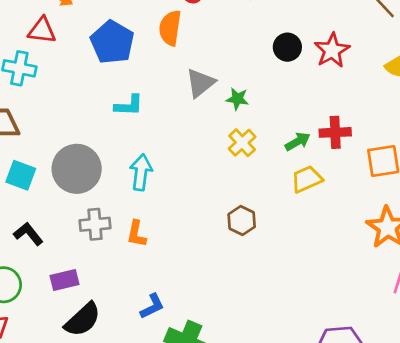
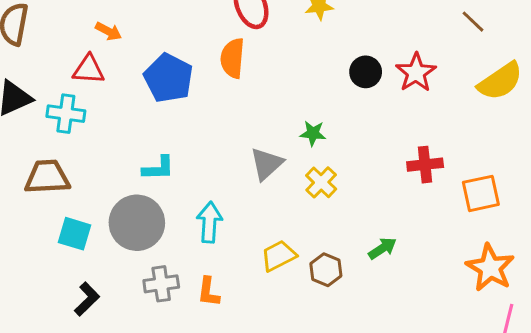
gray triangle: (200, 83) -> (267, 164), moved
cyan L-shape: (129, 105) -> (158, 168), moved
green arrow: (298, 142) -> (382, 248), moved
yellow trapezoid: (307, 179) -> (279, 256), moved
black L-shape: (28, 234) -> (87, 299), turned 88

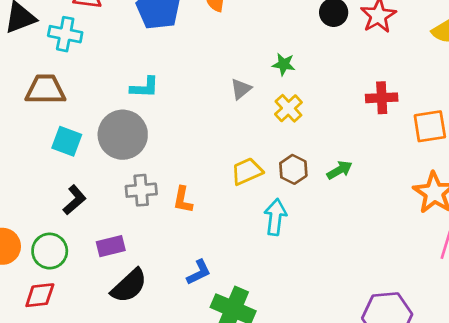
gray triangle: (267, 164) -> (241, 89), size x0.7
cyan arrow: (209, 222) -> (275, 217), moved
brown hexagon: (326, 270) -> (293, 169), moved

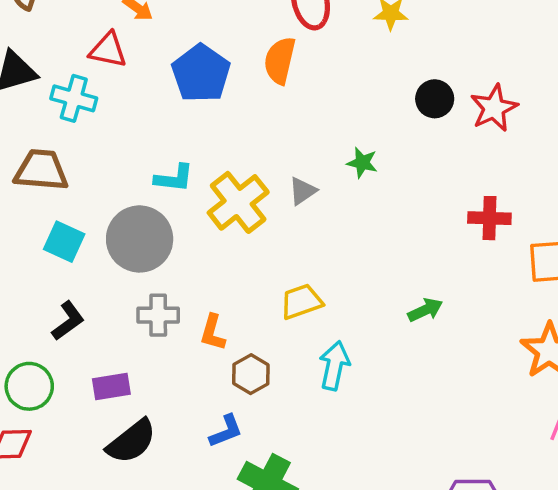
yellow cross: (288, 108) -> (238, 202), moved, size x1.6
brown hexagon: (293, 169) -> (251, 374), moved

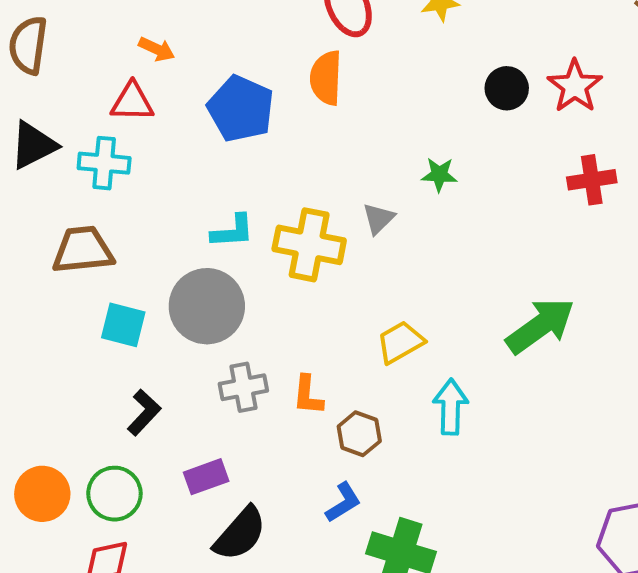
yellow cross: (238, 202) -> (309, 245), turned -30
red cross: (489, 218) -> (592, 180), moved
green arrow: (425, 310) -> (540, 326), size x1.8

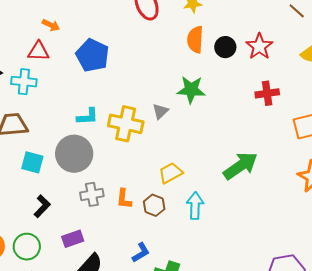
orange semicircle: (326, 78) -> (195, 40), moved
green star: (439, 175) -> (191, 90), size x1.6
brown hexagon: (359, 434) -> (154, 205), moved

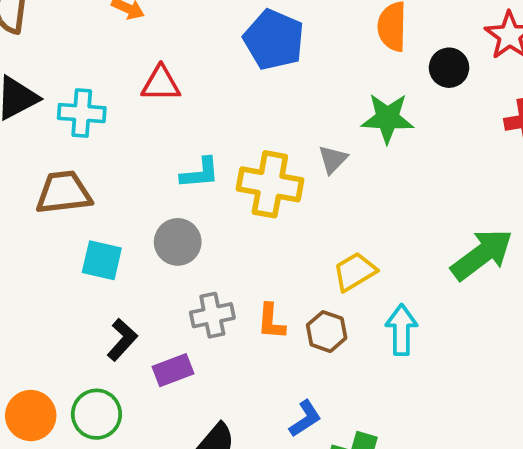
black circle: (225, 47) -> (449, 68), moved
red triangle: (38, 51) -> (161, 84), moved
blue pentagon: (92, 55) -> (274, 40), moved
gray circle: (74, 154) -> (178, 242), size x0.7
purple rectangle: (73, 239) -> (173, 370), moved

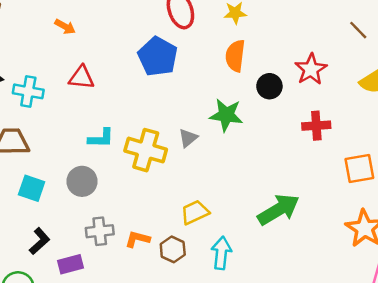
orange L-shape: (271, 321) -> (137, 239), turned 95

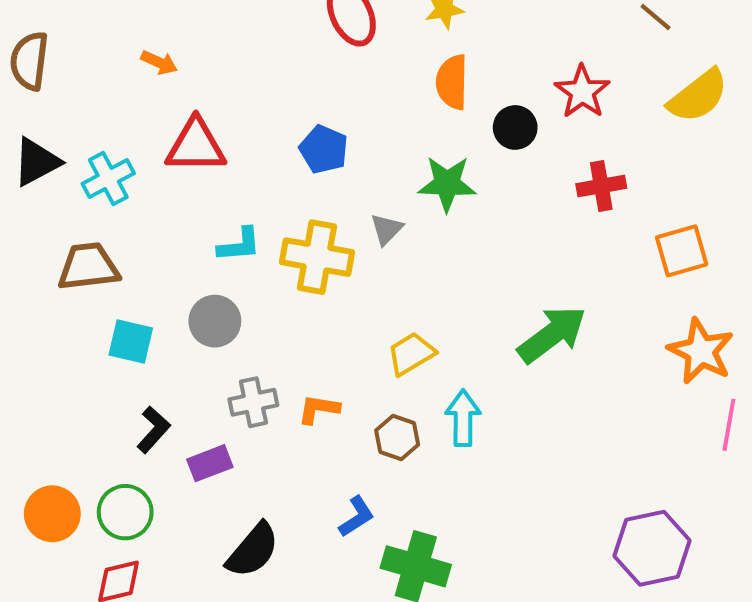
blue pentagon: (158, 57) -> (324, 149), moved, size x0.7
red triangle: (81, 78) -> (196, 146), size x1.4
cyan cross: (28, 91) -> (108, 179), turned -32
brown hexagon: (173, 249) -> (397, 438), moved

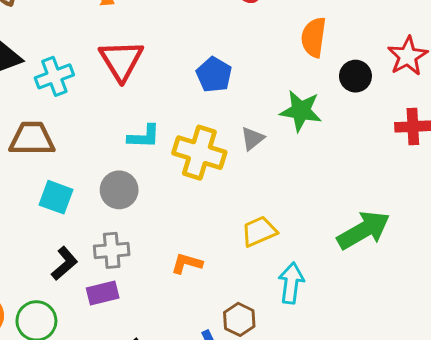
red triangle: (196, 146) -> (121, 60), turned 51
gray cross: (253, 402) -> (112, 250), moved
brown hexagon: (397, 438) -> (239, 319), moved

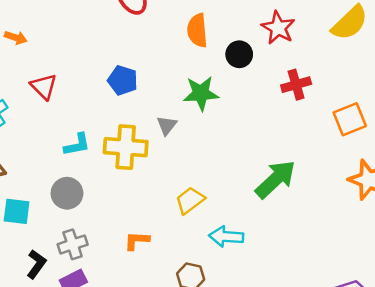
red triangle: (121, 60) -> (44, 86), size x0.7
cyan arrow: (291, 283) -> (226, 237), turned -80

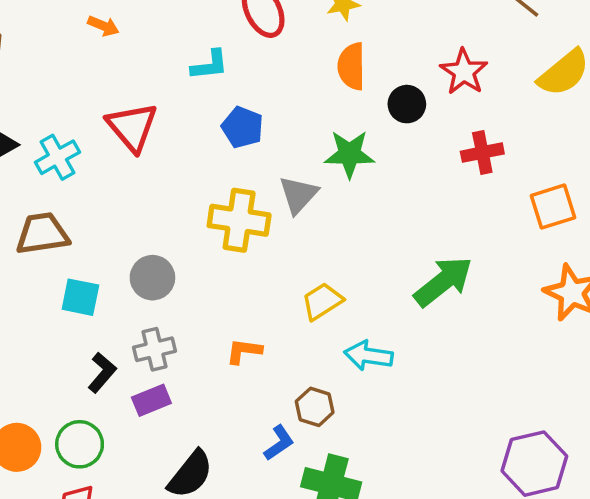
orange arrow: (16, 38) -> (103, 26), moved
red triangle: (44, 86) -> (132, 127), size x1.4
gray triangle: (167, 125) -> (298, 195), size x1.4
cyan L-shape: (77, 145) -> (210, 65), moved

